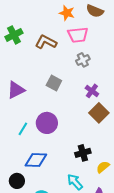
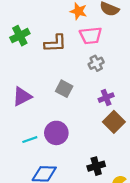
brown L-shape: (46, 42) -> (55, 43), turned 150
purple cross: (92, 91) -> (106, 98), turned 32
cyan line: (23, 129) -> (30, 140), turned 40

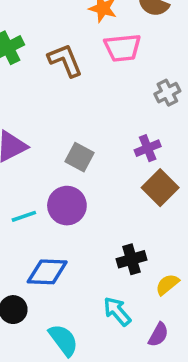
brown L-shape: (55, 43) -> (65, 60), turned -110
gray cross: (96, 63) -> (167, 93), moved
gray square: (64, 89) -> (79, 157), moved

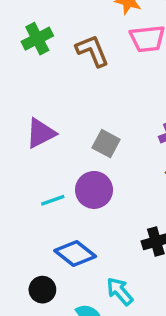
blue diamond: (47, 272) -> (75, 254), turned 36
cyan arrow: (117, 311) -> (120, 291), moved

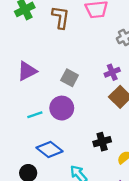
brown L-shape: (92, 51) -> (61, 17), turned 30

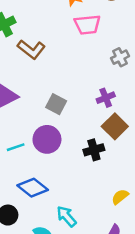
brown L-shape: (61, 17) -> (31, 49), moved, turned 120
black cross: (102, 142) -> (94, 150), moved

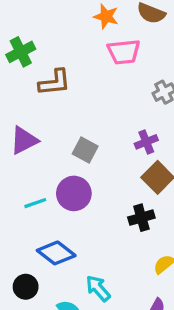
brown L-shape: (31, 49) -> (55, 82), turned -44
black cross: (94, 150) -> (141, 218), moved

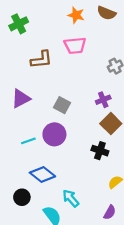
green cross: (21, 52) -> (19, 24), moved
pink trapezoid: (124, 52) -> (75, 46), moved
black cross: (141, 218) -> (100, 151), turned 35

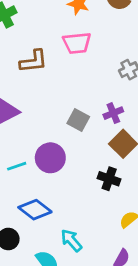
gray square: (62, 105) -> (78, 120), moved

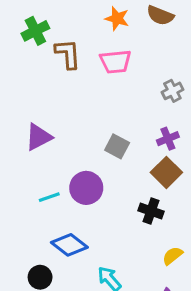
brown L-shape: (34, 61) -> (68, 54), moved, turned -88
purple cross: (113, 113) -> (168, 139), moved

